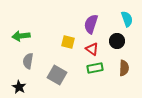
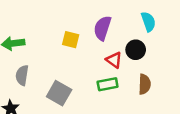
yellow square: (68, 42) -> (71, 40), moved
red triangle: (92, 49) -> (114, 60), moved

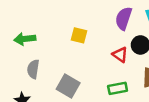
purple semicircle: (102, 28) -> (124, 18), moved
green rectangle: (108, 84) -> (118, 88), moved

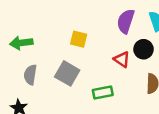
gray square: (68, 86) -> (67, 73), moved
green rectangle: (118, 88) -> (103, 93), moved

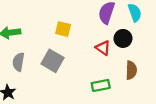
green rectangle: (103, 93) -> (101, 85), moved

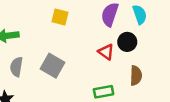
yellow square: (63, 29) -> (60, 17), moved

